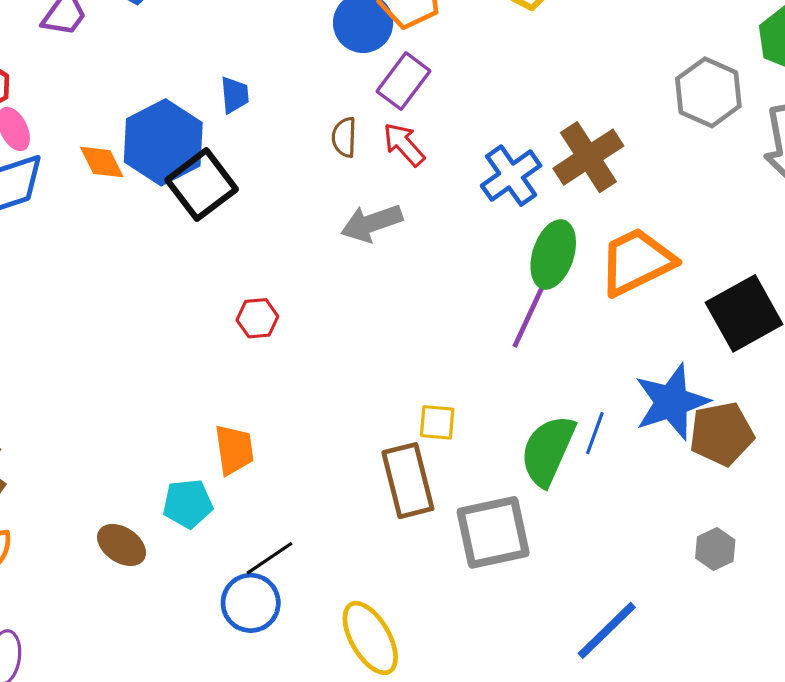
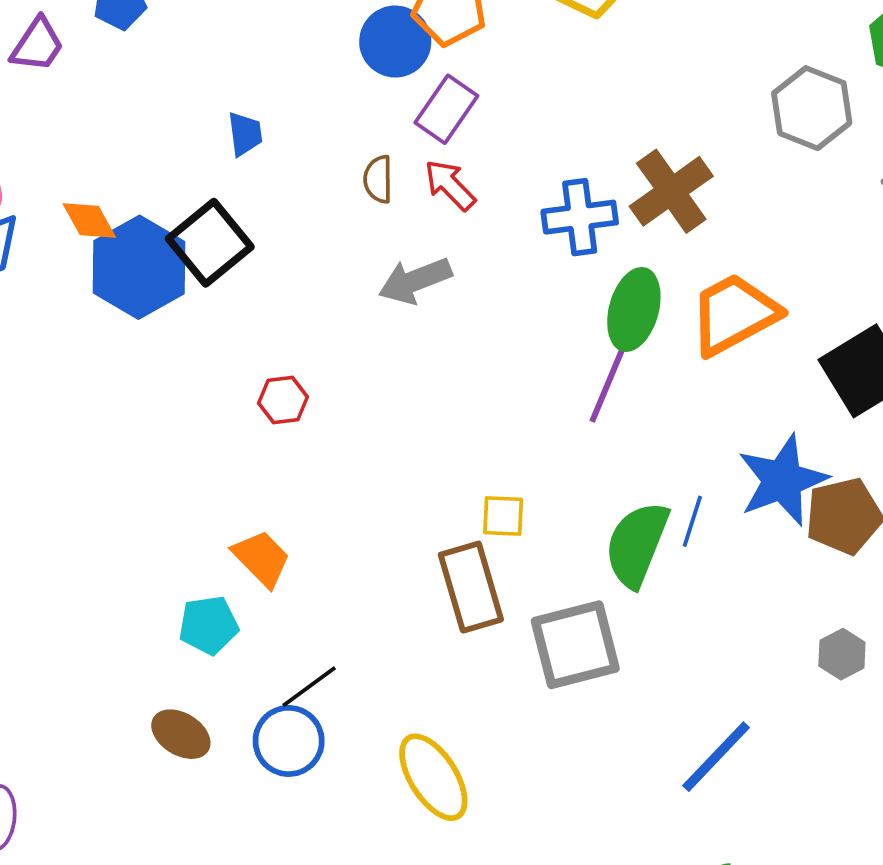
blue hexagon: (163, 142) -> (139, 267), moved
blue cross: (511, 176) -> (580, 217), turned 30
orange trapezoid: (234, 450) -> (262, 558), turned -34
brown ellipse: (122, 545) -> (181, 734), moved

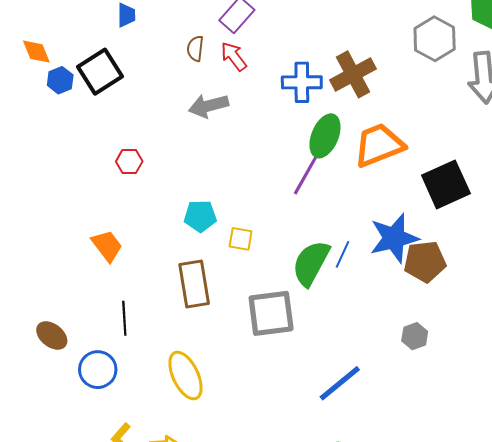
blue hexagon: (139, 267) -> (60, 80), size x0.5
brown rectangle: (471, 587) -> (194, 284), moved
cyan pentagon: (209, 625) -> (200, 216), moved
black line: (309, 687) -> (124, 318), turned -64
blue circle: (289, 741) -> (98, 370), moved

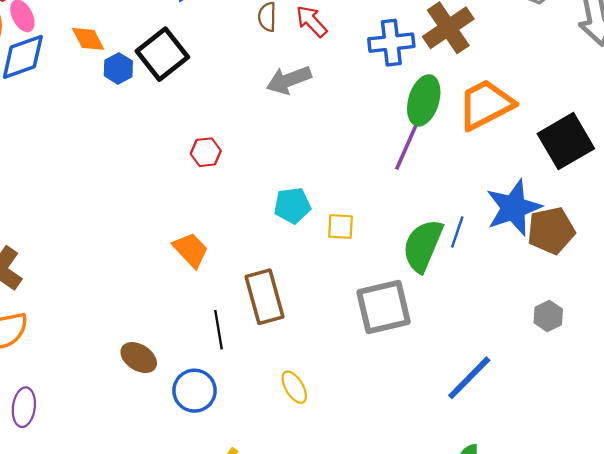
brown rectangle: (194, 284) -> (265, 297), moved
yellow ellipse: (185, 376) -> (294, 387), size x0.6

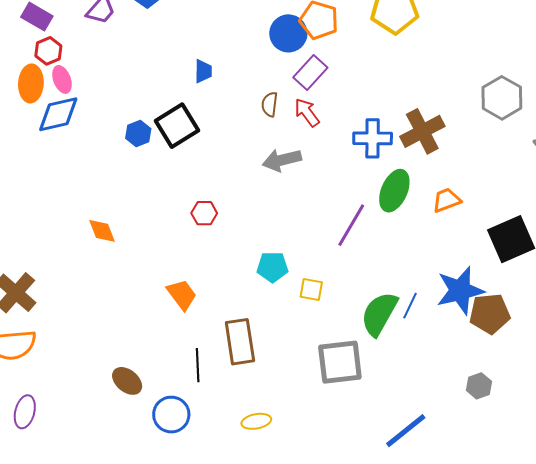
orange diamond: (88, 39) -> (102, 231), moved
orange trapezoid: (486, 104) -> (447, 200), size x0.6
purple line: (408, 144) -> (351, 225), moved
yellow ellipse: (294, 387) -> (256, 421), turned -76

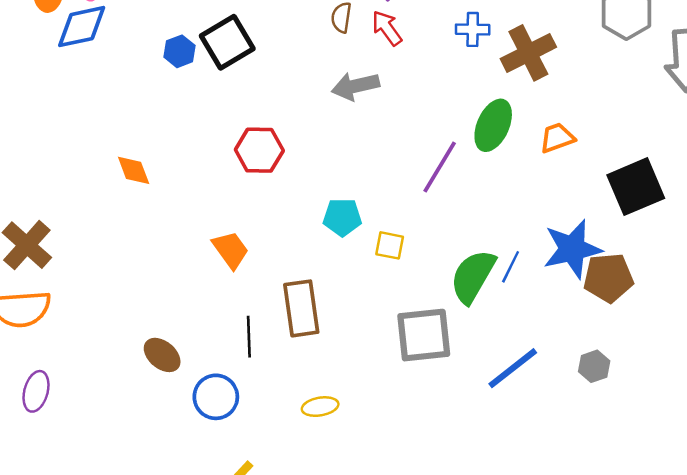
blue cross: (373, 138) -> (473, 29), moved, size x0.7
red hexagon: (204, 213) -> (259, 150), size x1.5
blue line: (406, 431) -> (513, 368), moved

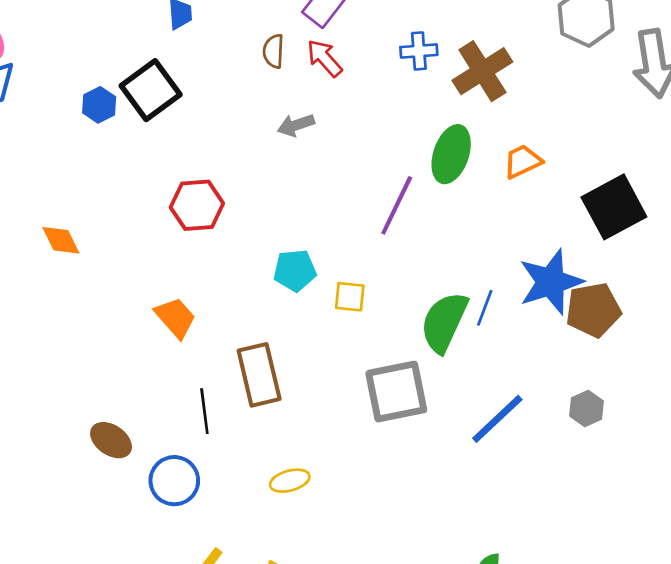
gray arrow: (355, 86) -> (296, 125), size x0.7

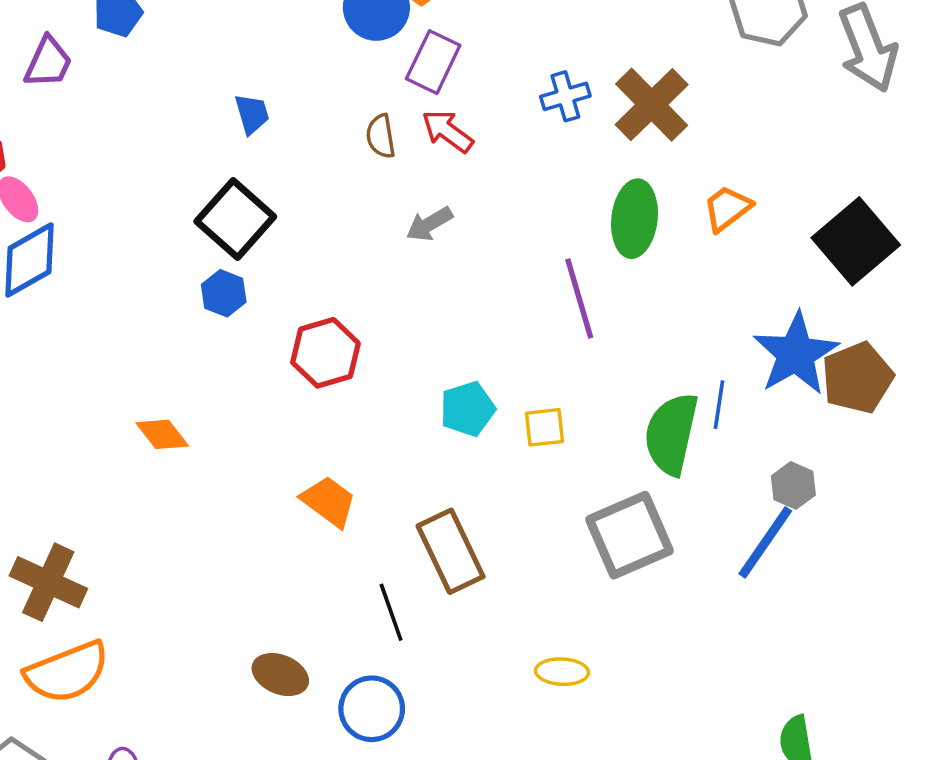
blue hexagon: (99, 105) -> (224, 293), moved
purple line: (397, 205) -> (579, 299), turned -30
gray hexagon: (587, 409) -> (793, 485), moved
yellow ellipse: (290, 481) -> (562, 672), moved, turned 30

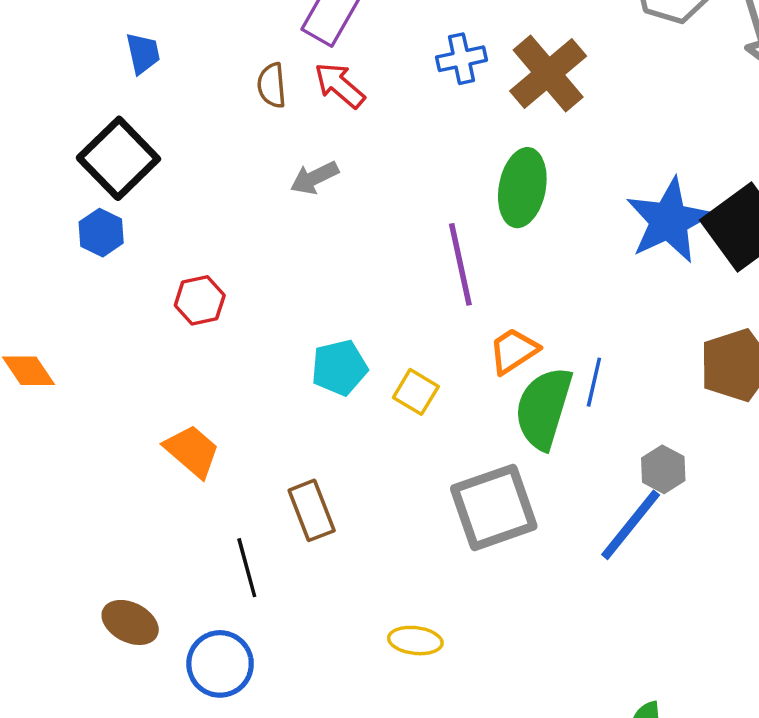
orange trapezoid: (727, 208) -> (514, 351), moved
red hexagon: (325, 353) -> (200, 300), size x0.7
blue star: (796, 354) -> (669, 221), moved
yellow square: (544, 427) -> (416, 392), turned 33
brown rectangle: (451, 551) -> (312, 510), size x0.7

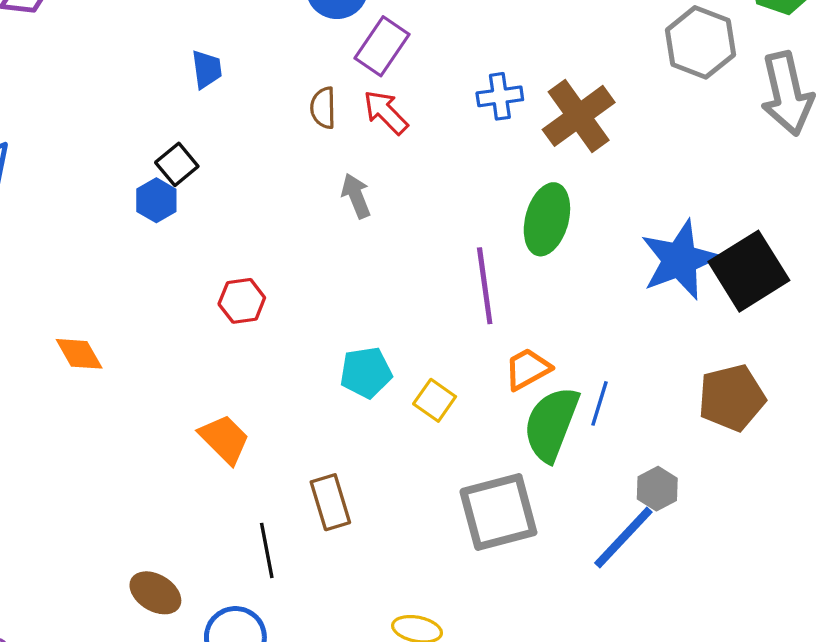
black square: (118, 158) -> (177, 164), size x0.6
gray arrow: (314, 178) -> (356, 196), turned 90
blue hexagon: (101, 233) -> (156, 200), moved

